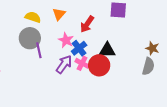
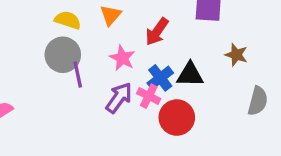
blue cross: (79, 48) -> (160, 78), moved
brown star: (152, 48) -> (236, 55), moved
red circle: (99, 65) -> (177, 118), moved

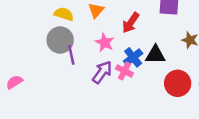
red circle: (177, 118) -> (178, 83), moved

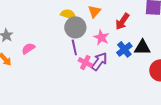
gray circle: (60, 40) -> (75, 27), moved
pink cross: (124, 71) -> (85, 62), moved
pink semicircle: (14, 82) -> (28, 48), moved

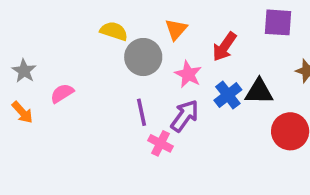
yellow semicircle: (68, 14) -> (114, 31), moved
purple line: (74, 47) -> (142, 112), moved
pink cross: (85, 62) -> (161, 143), moved

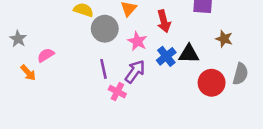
red arrow: (224, 47) -> (164, 21), turned -50
orange arrow: (22, 112) -> (28, 73), moved

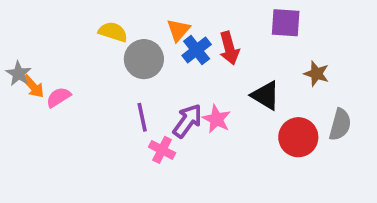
pink star: (137, 41) -> (217, 119), moved
black triangle: (189, 54) -> (266, 95), turned 30
blue cross: (166, 56) -> (197, 50), moved
orange arrow: (28, 73) -> (33, 86), moved

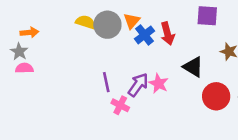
gray circle: (144, 59) -> (107, 25), moved
orange arrow: (33, 86) -> (29, 32), moved, turned -54
pink semicircle: (58, 97) -> (24, 68), moved, turned 30

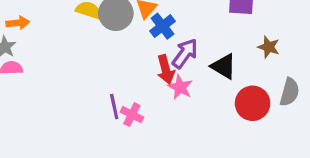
red arrow: (168, 34) -> (166, 70), moved
purple line: (106, 82) -> (114, 107), moved
purple arrow: (138, 85) -> (185, 53), moved

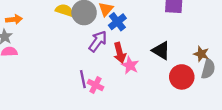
brown star: (269, 47) -> (201, 54), moved
purple arrow: (185, 53) -> (98, 41), moved

